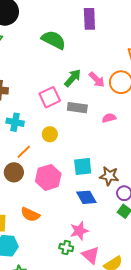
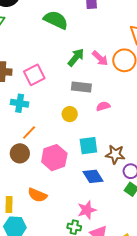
pink square: (50, 97) -> (34, 75), moved
pink semicircle: (109, 118) -> (103, 106), moved
yellow circle: (50, 134) -> (70, 114), moved

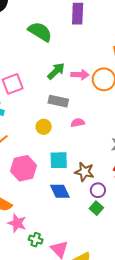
pink arrow: (100, 58) -> (80, 75), turned -48
pink star: (87, 210) -> (17, 223), moved, turned 30

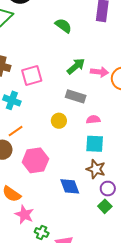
green semicircle: (40, 32) -> (63, 26), size x0.7
cyan square: (59, 160) -> (95, 144), moved

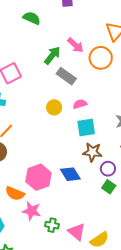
pink arrow: (100, 72) -> (75, 45), moved, turned 48
gray rectangle: (76, 96) -> (66, 76), moved, turned 30
yellow circle: (59, 121) -> (54, 107), moved
pink hexagon: (35, 160) -> (38, 177), moved

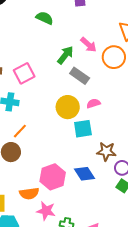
yellow circle: (54, 107) -> (68, 107), size x1.5
cyan square: (86, 128) -> (83, 129), moved
orange semicircle: (15, 193) -> (29, 193), turned -30

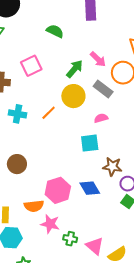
pink square: (24, 73) -> (31, 66), moved
gray rectangle: (80, 76) -> (103, 89), moved
yellow circle: (68, 107) -> (73, 96), moved
orange line: (20, 131) -> (49, 113), moved

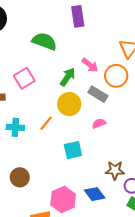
green semicircle: (55, 31) -> (44, 41), size x1.4
cyan square: (90, 143) -> (73, 150), moved

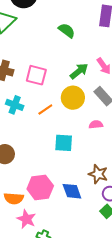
green semicircle: (44, 41) -> (67, 30), size x0.7
pink square: (24, 78) -> (36, 75), moved, turned 30

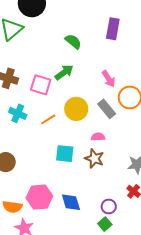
green arrow: (79, 71) -> (64, 72), moved
brown star: (98, 174) -> (94, 159), moved

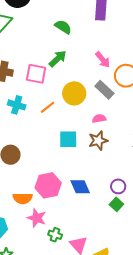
brown star: (94, 159) -> (98, 141), turned -30

